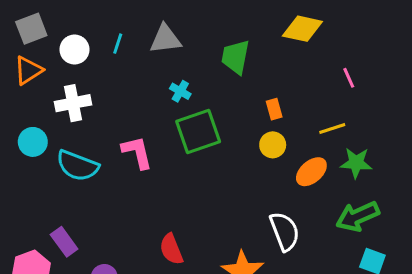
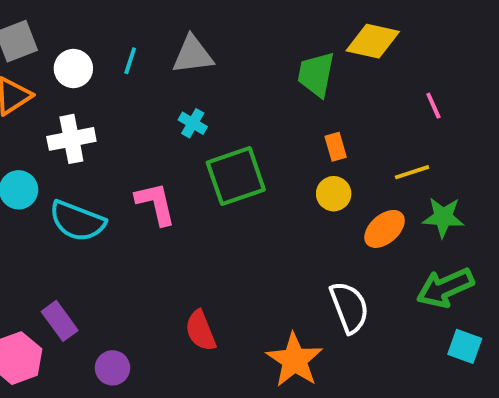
green trapezoid: (235, 57) -> (316, 74), moved
cyan cross: (180, 91) -> (193, 123), moved

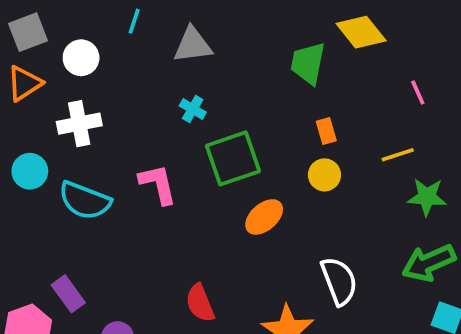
yellow diamond: (373, 41) -> (361, 32), turned 39
cyan line: (130, 61) -> (134, 21), moved
orange ellipse: (385, 229) -> (264, 217), moved

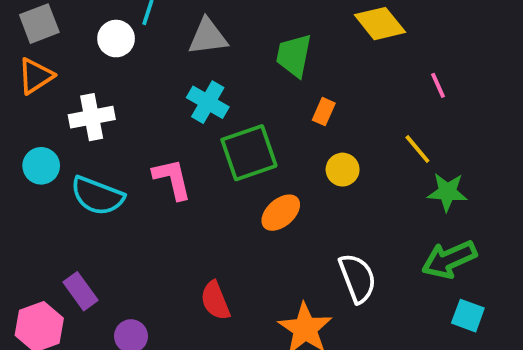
white circle: (81, 58) -> (116, 39), moved
green trapezoid: (308, 63) -> (294, 55), moved
cyan cross: (193, 109) -> (208, 102), size x1.5
orange rectangle: (326, 131) -> (324, 112), moved, turned 40
yellow line: (398, 155) -> (417, 149), turned 68

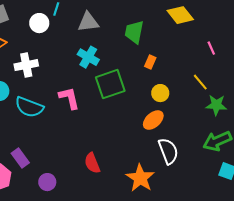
orange ellipse: (281, 213) -> (153, 120), moved

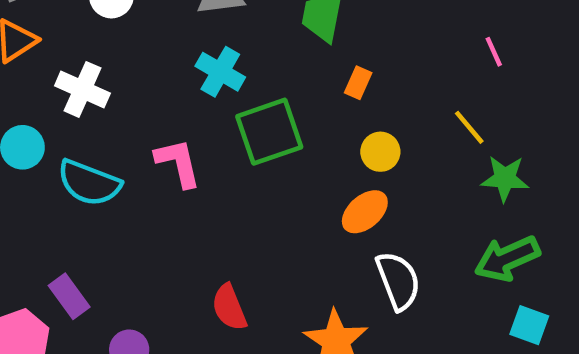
white cross: (26, 65) -> (82, 89), turned 35

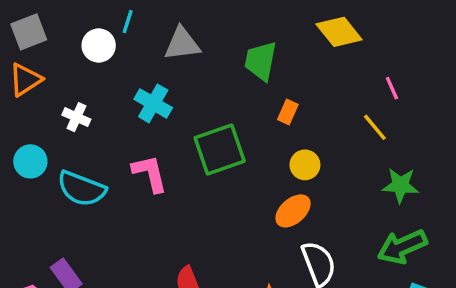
cyan cross: (220, 72) -> (153, 103), moved
white cross: (82, 89) -> (76, 117), size x0.7
yellow line: (469, 127) -> (375, 127), moved

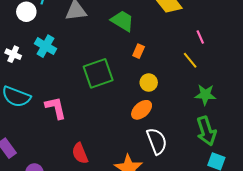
green trapezoid: (261, 61) -> (122, 21), turned 110
cyan cross: (153, 103) -> (46, 46), moved
pink L-shape: (150, 173) -> (56, 108), moved
green arrow: (402, 247) -> (206, 131), turned -84

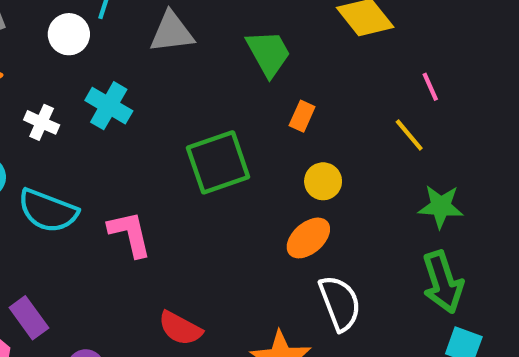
green trapezoid: (122, 21) -> (268, 53), turned 30
red semicircle: (80, 153) -> (180, 328), turned -40

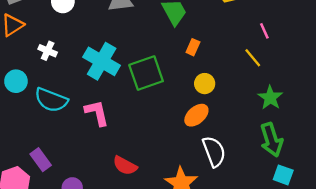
cyan cross: (109, 106) -> (102, 61), moved, size x1.4
green star: (441, 206) -> (270, 98), turned 30

